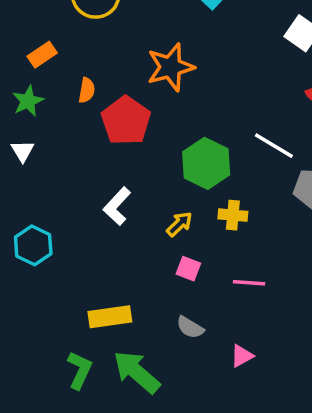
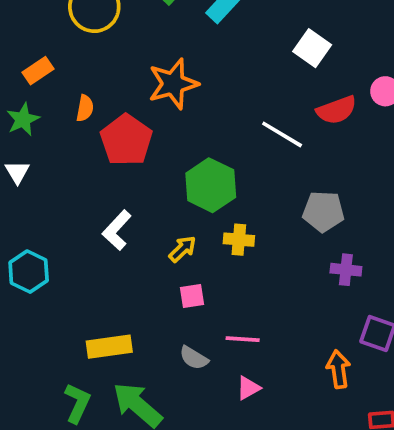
white line: (274, 146) -> (282, 134), moved
pink square: (188, 269) -> (192, 296), turned -30
pink line: (249, 283) -> (243, 339), moved

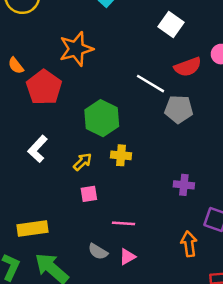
orange semicircle: (85, 108) -> (16, 66), turned 132
gray pentagon: (323, 211) -> (179, 109), moved
purple cross: (346, 270) -> (184, 185), moved
gray semicircle: (194, 358) -> (98, 252), moved

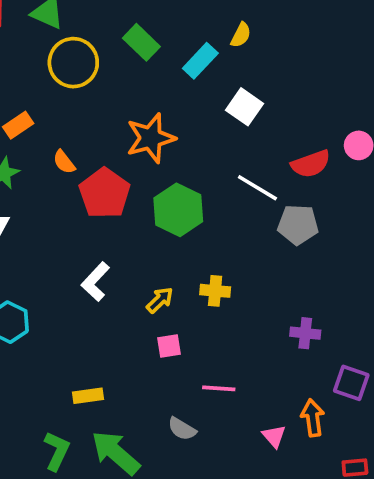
white square: (171, 25) -> (245, 107), moved
green hexagon: (102, 118) -> (178, 210), moved
yellow rectangle: (32, 228) -> (88, 396), size x0.7
pink triangle: (127, 257) -> (274, 436), moved, turned -42

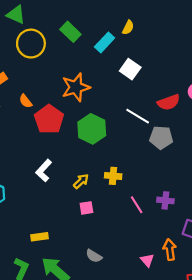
pink line: (219, 388) -> (137, 205), moved, turned 54

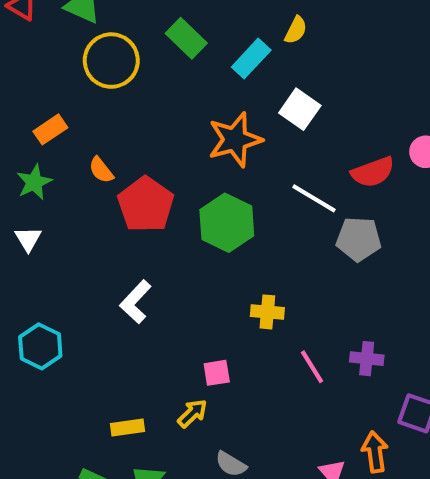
orange star: (76, 87) -> (235, 140), moved
yellow arrow: (81, 181) -> (192, 413), moved

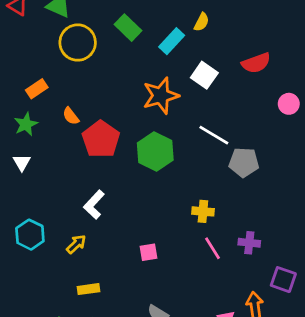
red semicircle: (373, 172) -> (256, 63), moved
yellow cross: (267, 312) -> (203, 211), moved
yellow arrow: (192, 413) -> (76, 244), moved

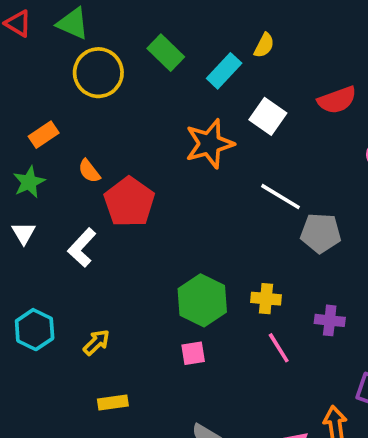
green hexagon: (155, 151) -> (202, 300), moved
white L-shape: (94, 205) -> (82, 248), moved
purple cross: (249, 243) -> (330, 320), moved

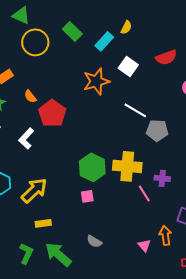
yellow cross: (266, 299) -> (127, 166), size x1.8
yellow arrow: (96, 342) -> (34, 190), size x1.8
pink line: (279, 348) -> (144, 193), moved

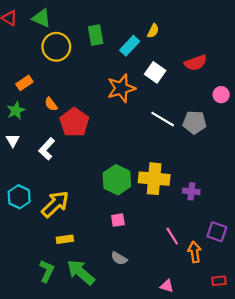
green rectangle: (72, 31) -> (96, 35), turned 36
gray pentagon: (157, 130) -> (195, 122), moved
pink line: (144, 193) -> (172, 236), moved
pink square: (87, 196) -> (118, 220), moved
pink triangle: (144, 245) -> (167, 286), moved, turned -32

